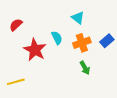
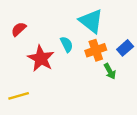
cyan triangle: (78, 18) -> (91, 21), size x1.6
green arrow: (85, 68) -> (110, 71), moved

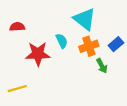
red semicircle: (19, 29) -> (17, 27), turned 40
red star: (41, 58) -> (38, 54), turned -30

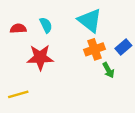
cyan semicircle: (62, 41) -> (46, 25), moved

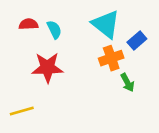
red semicircle: (18, 29) -> (28, 24), moved
blue rectangle: (123, 47) -> (137, 40), moved

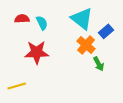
orange cross: (111, 58) -> (86, 45), turned -30

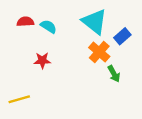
cyan semicircle: (42, 23) -> (48, 27), turned -32
red star: (37, 52) -> (42, 60), size x0.6

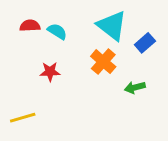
orange cross: (99, 52) -> (103, 62), moved
green arrow: (114, 74) -> (135, 87), turned 105

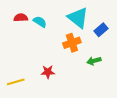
orange cross: (103, 62) -> (72, 43), turned 30
red star: (50, 72) -> (48, 72), moved

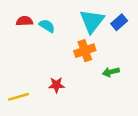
cyan triangle: (78, 18) -> (92, 21), turned 30
blue rectangle: (101, 30) -> (119, 22), moved

